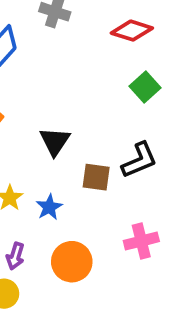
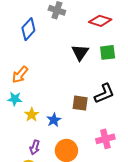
green square: (145, 87) -> (108, 52), turned 35
black triangle: (55, 141) -> (80, 52), moved

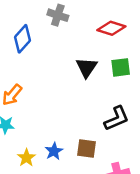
brown square: (80, 103) -> (87, 149), moved
yellow star: (32, 115) -> (26, 158), moved

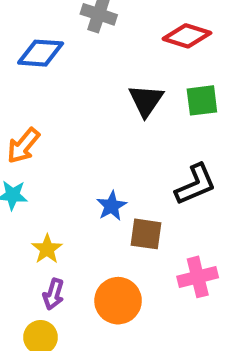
blue diamond: (23, 39) -> (41, 53), turned 52
blue star: (54, 151) -> (112, 206), moved

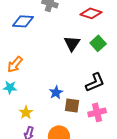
green square: (202, 100) -> (98, 43), turned -35
pink cross: (198, 277) -> (97, 112), moved

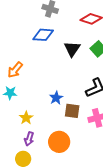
blue diamond: (23, 21) -> (43, 35), moved

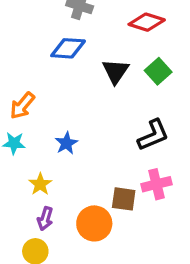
blue star: (56, 98) -> (66, 143), moved
brown square: (72, 111) -> (124, 199), moved

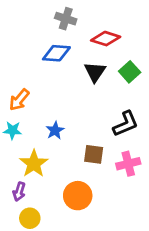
red diamond: (147, 22) -> (106, 39), moved
yellow star: (40, 184) -> (34, 164), size x1.5
brown square: (124, 199) -> (94, 154), moved
purple arrow: (45, 219) -> (19, 192), moved

